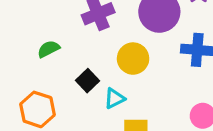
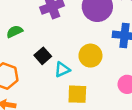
yellow circle: (133, 59) -> (90, 56), moved

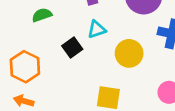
cyan triangle: (62, 70) -> (97, 29), moved

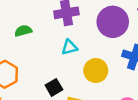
black square: (72, 47) -> (54, 87), moved

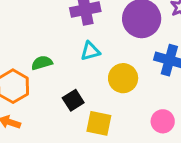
green semicircle: (23, 31) -> (42, 63), moved

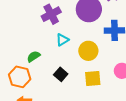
yellow square: (99, 123) -> (93, 78), moved

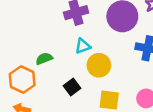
yellow circle: (88, 51) -> (99, 65), moved

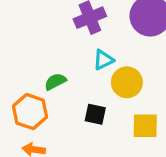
black square: (72, 87) -> (95, 114), turned -35

